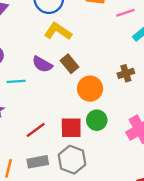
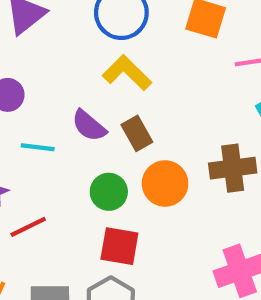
brown cross: (126, 73) -> (233, 168), size x1.5
green circle: (97, 120) -> (109, 192), moved
red line: (36, 130) -> (28, 227), moved

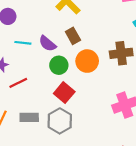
purple semicircle: (89, 126) -> (47, 44), moved
red square: (119, 246) -> (64, 93), turned 30

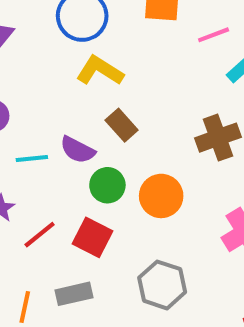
orange circle: (87, 61) -> (161, 196), moved
red square: (64, 93) -> (92, 237), moved
gray hexagon: (60, 121) -> (162, 285), moved

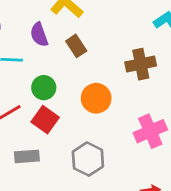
purple semicircle: (78, 150) -> (39, 35), moved, turned 35
green circle: (107, 185) -> (44, 88), moved

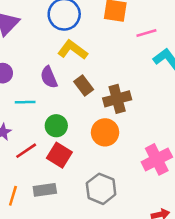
brown cross: (141, 64) -> (117, 99), moved

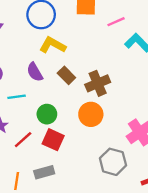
gray hexagon: (101, 189) -> (113, 162), moved

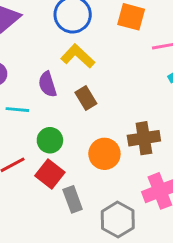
brown cross: (98, 83) -> (144, 138), moved
gray rectangle: (44, 172) -> (73, 199), moved, turned 72

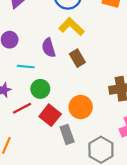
green circle: (50, 140) -> (40, 89), moved
orange circle: (104, 154) -> (81, 107), moved

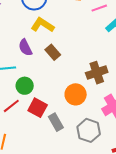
orange circle: (81, 107) -> (76, 94), moved

